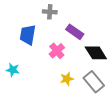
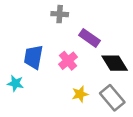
blue trapezoid: (28, 35) -> (33, 57), moved

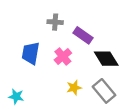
gray cross: (60, 14) -> (55, 22), moved
cyan star: (15, 83) -> (16, 97), moved

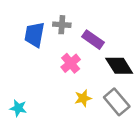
blue trapezoid: (31, 53) -> (34, 35), moved

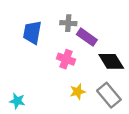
gray cross: (62, 25) -> (68, 23), moved
pink cross: (71, 63) -> (66, 59), turned -30

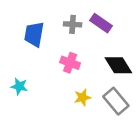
purple rectangle: (87, 37) -> (101, 23), moved
cyan star: (17, 101) -> (19, 86), moved

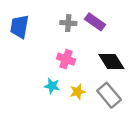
blue trapezoid: (34, 34) -> (19, 27), moved
cyan star: (19, 86) -> (52, 86), moved

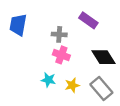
gray cross: (68, 23) -> (59, 34), moved

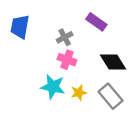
gray cross: (59, 34) -> (65, 37), turned -32
cyan star: (48, 80) -> (53, 87), size x1.5

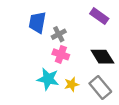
purple rectangle: (96, 22) -> (99, 16), moved
blue trapezoid: (20, 27) -> (37, 22), moved

